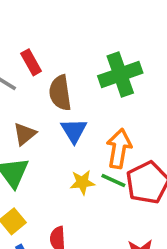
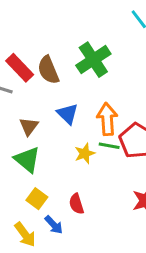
red rectangle: (31, 62) -> (20, 68), size x1.4
brown semicircle: (60, 93) -> (48, 70), moved

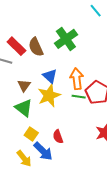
yellow star: (85, 153) -> (49, 95), moved, size x1.6
blue arrow: (54, 225) -> (43, 151), size x1.5

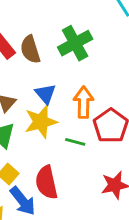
green line: (79, 97) -> (75, 142), moved
red semicircle: (58, 137) -> (47, 182), size x1.6

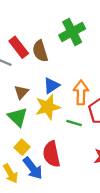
green cross: (75, 43) -> (72, 32), moved
blue triangle: (45, 94) -> (51, 86), turned 36

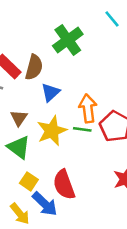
brown semicircle: (40, 51) -> (34, 67), turned -140
blue triangle: (51, 86) -> (50, 92), moved
green line: (74, 123) -> (82, 129), moved

